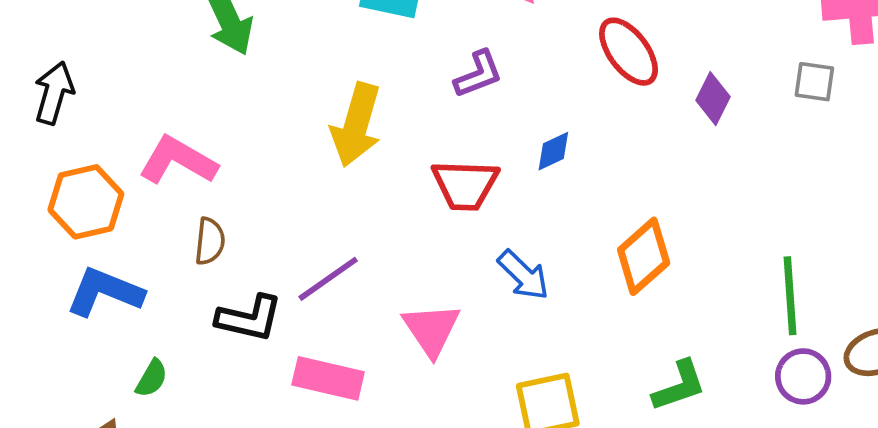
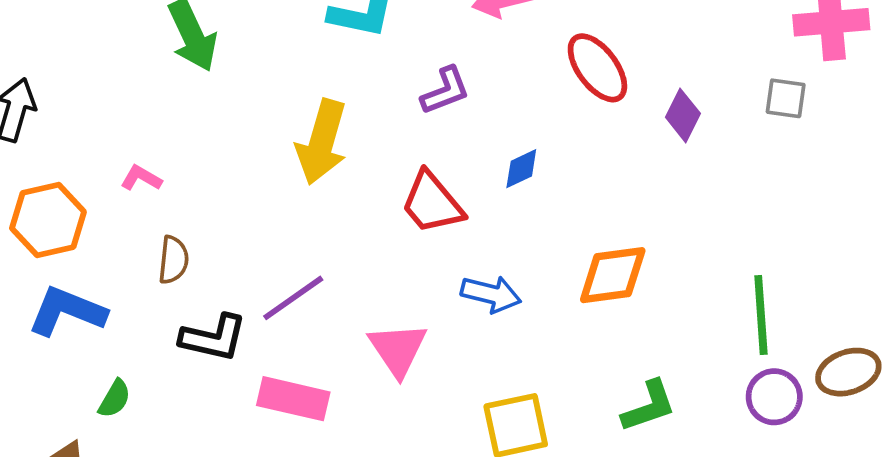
pink L-shape: (178, 161) -> (141, 178), size x0.5
red trapezoid: (465, 185) -> (432, 203), turned 48
orange diamond: (644, 256) -> (613, 275), turned 34
blue arrow: (523, 275) -> (491, 294), turned -30

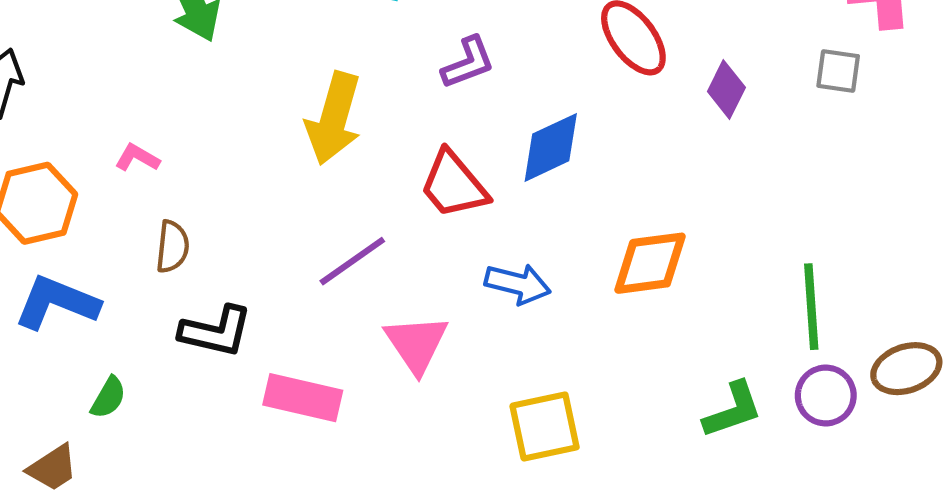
blue diamond: (521, 169) -> (551, 147), size x1.6
purple line: (293, 298) -> (352, 261), moved
green L-shape: (649, 406) -> (733, 410), moved

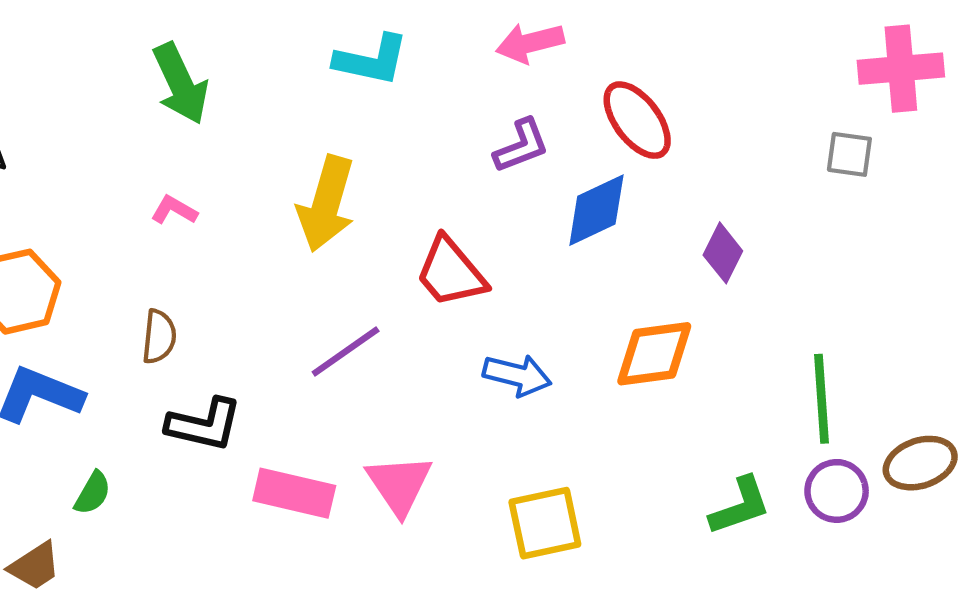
purple L-shape: (468, 63) -> (521, 146), moved
purple diamond: (726, 90) -> (723, 253), moved
blue diamond: (551, 147) -> (596, 210), moved
pink L-shape: (137, 158) -> (174, 210), moved
pink triangle: (416, 344) -> (399, 485), moved

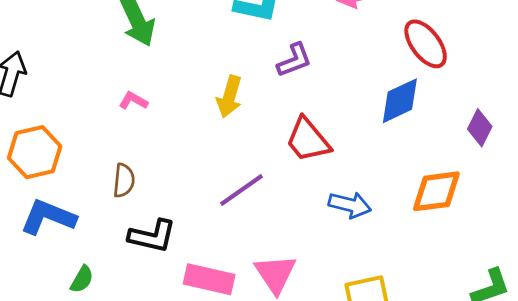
purple L-shape: (521, 146) -> (294, 60), moved
yellow arrow: (326, 204) -> (229, 97), size x0.7

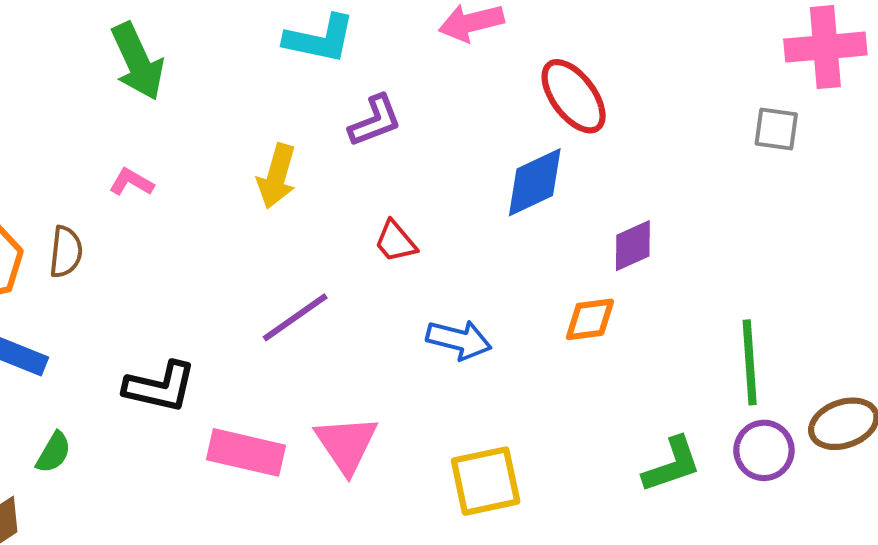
purple diamond: (480, 128) -> (633, 246), moved, turned 39
red trapezoid: (308, 140) -> (395, 242), size x0.6
brown semicircle: (124, 181) -> (66, 252), moved
orange diamond: (436, 191) -> (590, 319), size x0.7

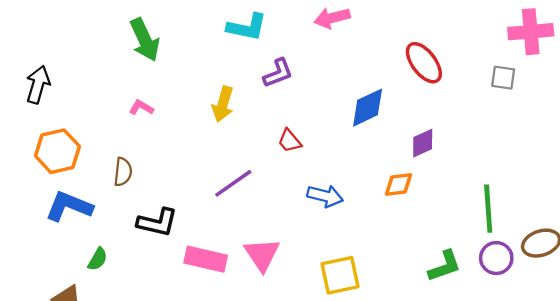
red ellipse: (574, 96) -> (424, 63), moved
brown semicircle: (66, 252) -> (123, 172), moved

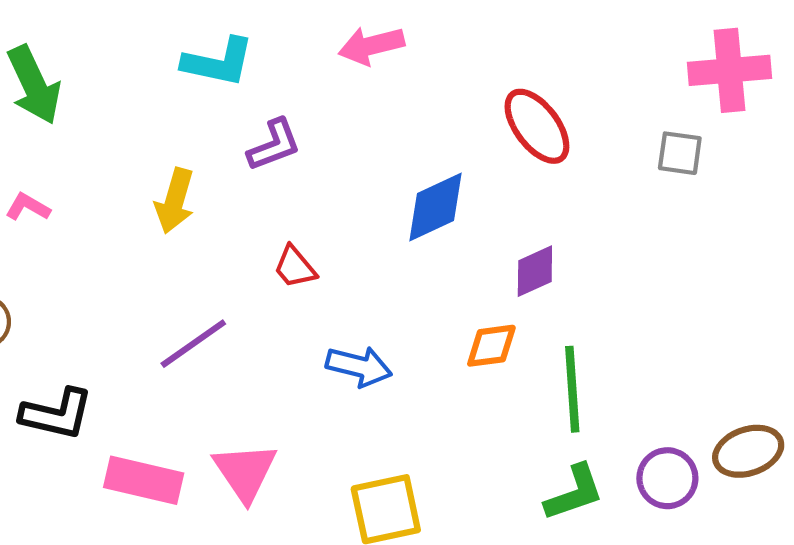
green line: (488, 209) -> (572, 389), moved

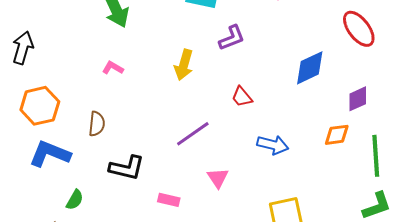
pink triangle: (245, 472) -> (218, 178), moved, size x0.7
pink rectangle: (144, 480) -> (169, 200), size x0.6

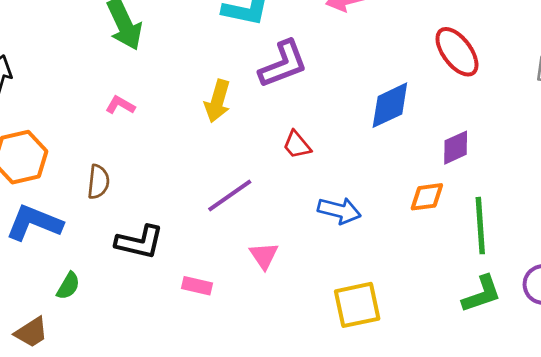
purple L-shape: (232, 38) -> (283, 64), size x1.4

